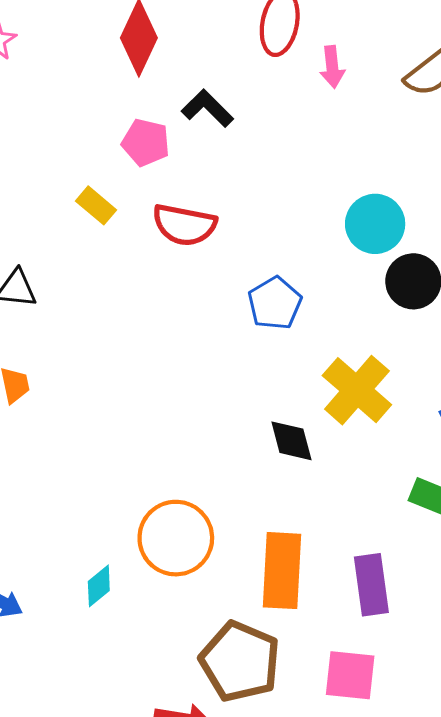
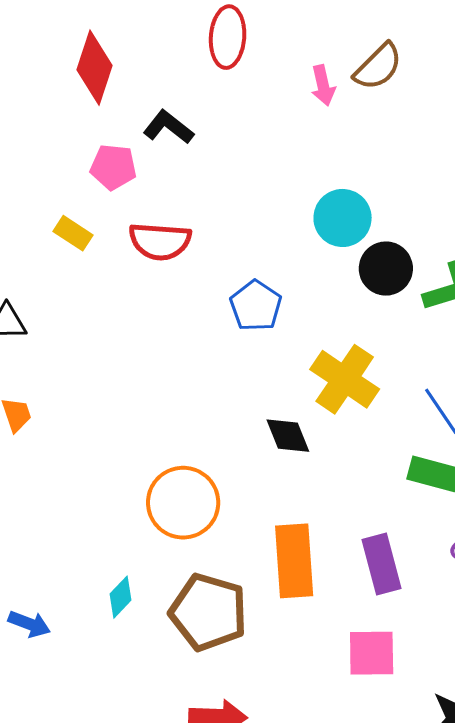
pink arrow: (332, 67) -> (323, 85), moved
orange circle: (176, 538) -> (183, 503), moved
brown pentagon: (240, 661) -> (208, 612), moved

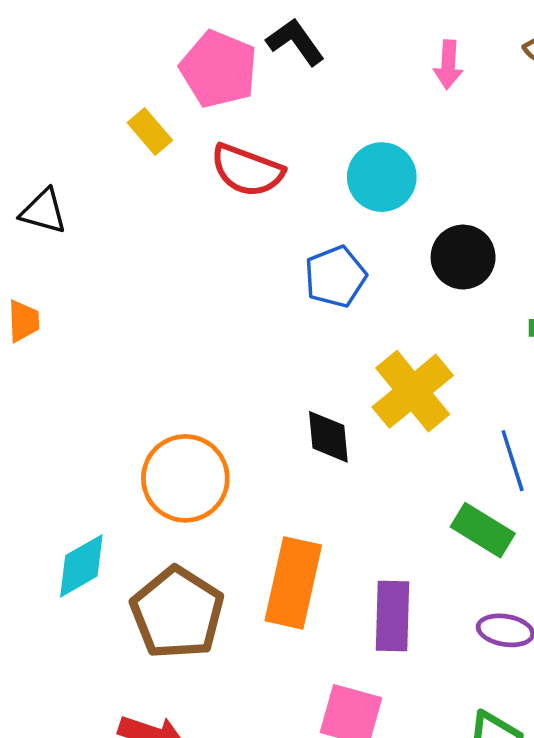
pink arrow: (323, 85) -> (448, 65), moved
pink pentagon: (113, 167) -> (219, 69), size x1.4
cyan circle: (343, 218) -> (382, 177), moved
black circle: (386, 269) -> (463, 257), moved
cyan diamond: (121, 597) -> (81, 566), size x1.4

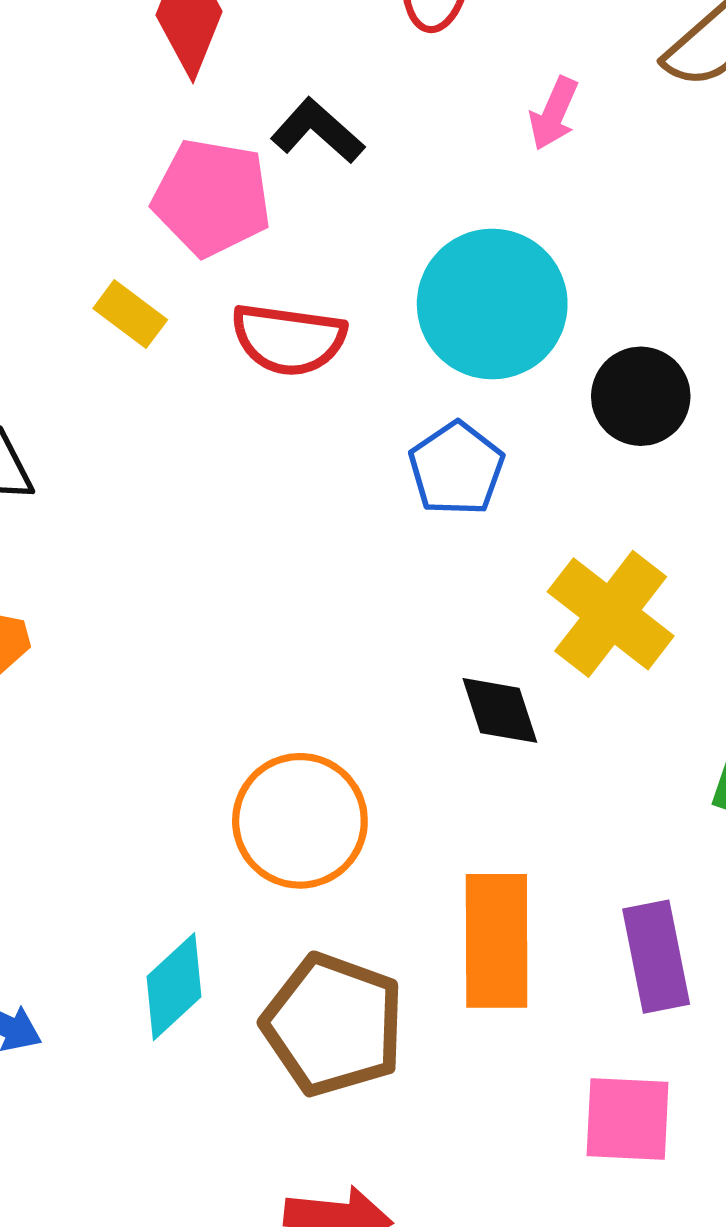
pink arrow: (448, 65) -> (554, 114), turned 33
cyan circle: (382, 177) -> (492, 304), size x1.4

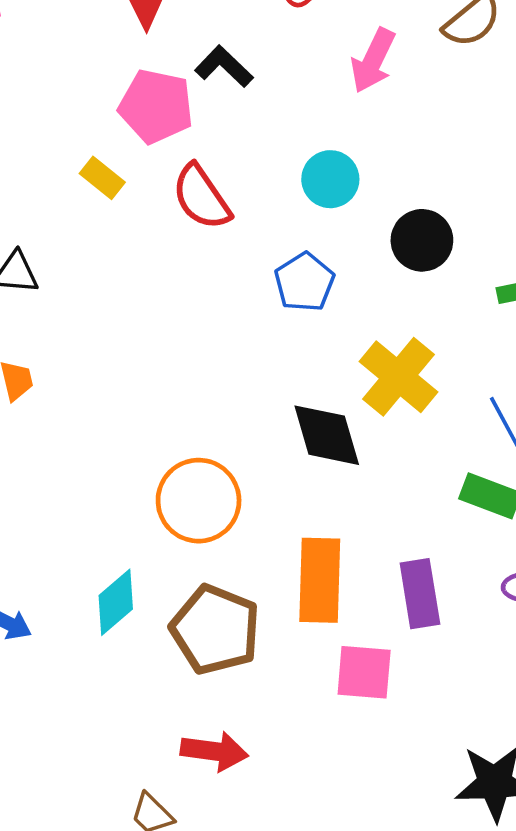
pink arrow: (554, 114) -> (373, 61), size x1.4
cyan circle: (492, 304) -> (330, 179), size x0.6
red semicircle: (289, 339) -> (201, 197), turned 46
black diamond: (500, 710) -> (327, 435), size x1.4
pink square: (628, 1119) -> (364, 672), moved

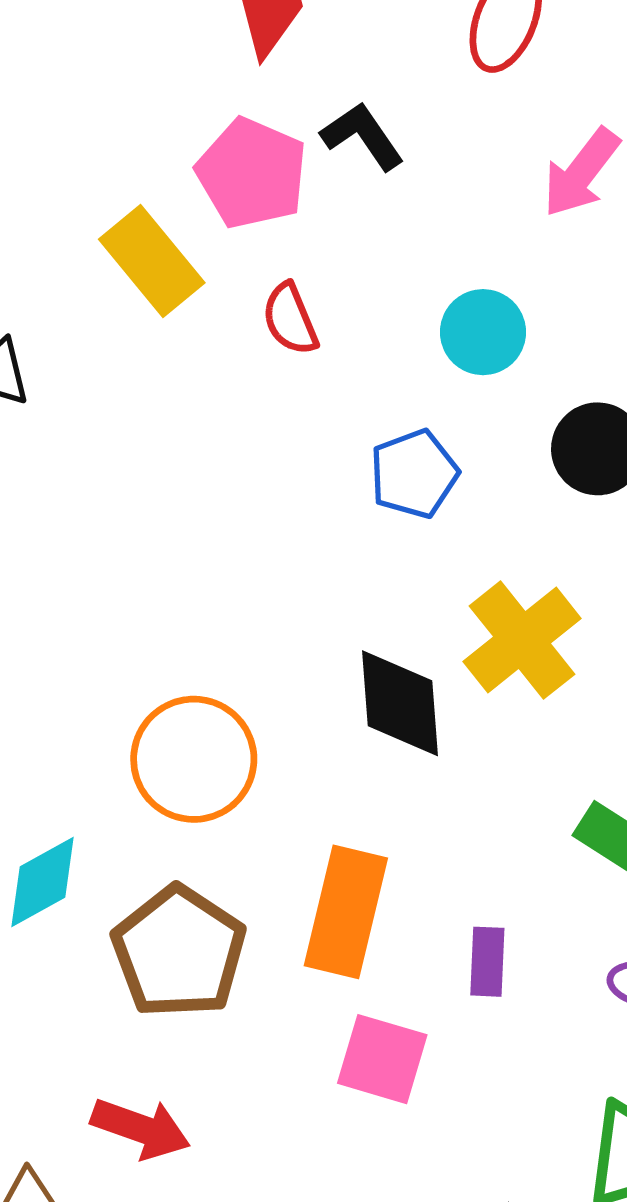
yellow rectangle: (102, 178) -> (152, 261), size x1.6
red semicircle: (201, 197) -> (290, 319), size x0.7
purple rectangle: (420, 594) -> (487, 962), size x0.7

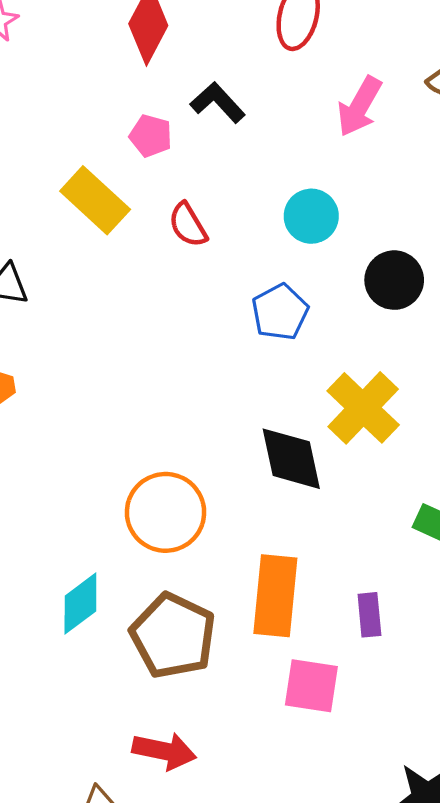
pink pentagon: (252, 173) -> (151, 136), size x0.6

